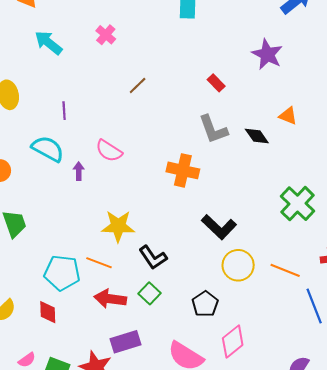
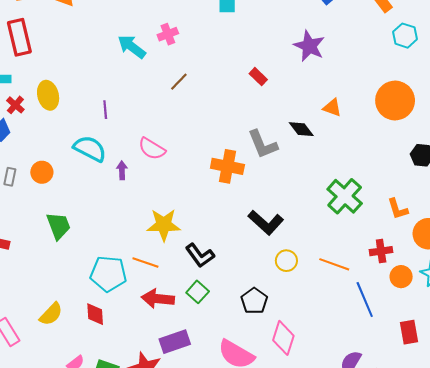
pink cross: (106, 35) -> (168, 34), moved, turned 30
cyan arrow: (48, 43) -> (132, 47), moved
gray L-shape: (213, 129) -> (263, 144), moved
yellow circle: (238, 265) -> (286, 261), size x0.7
pink diamond: (233, 341) -> (283, 338), turned -32

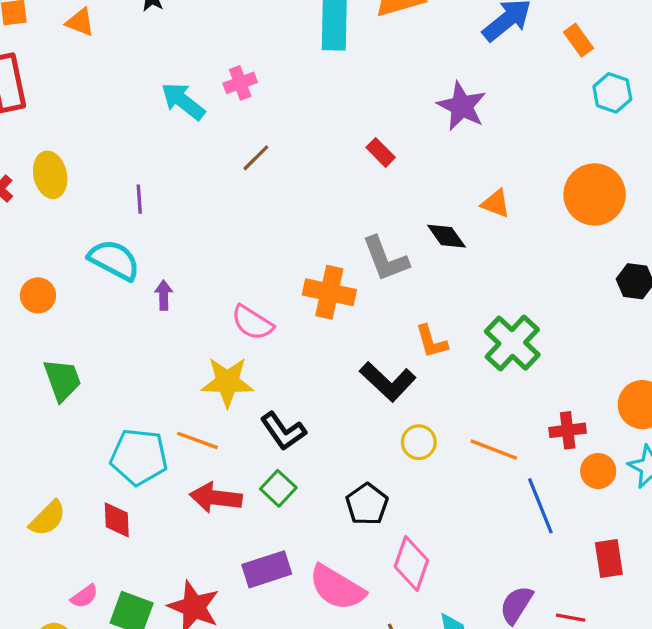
pink semicircle: (152, 149) -> (252, 323), moved
orange L-shape: (398, 209) -> (431, 342), moved
purple rectangle: (175, 342) -> (267, 569), moved

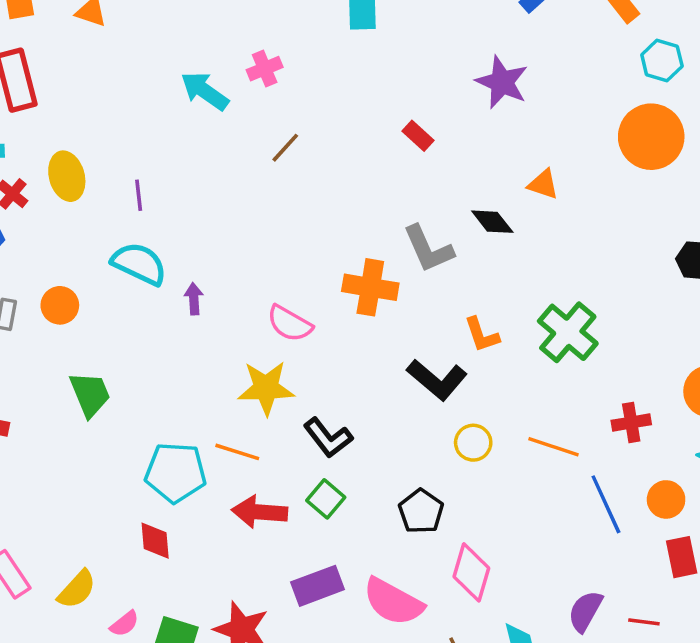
orange circle: (595, 194) -> (651, 137), moved
purple line: (139, 199) -> (139, 195), moved
orange circle: (598, 471) -> (666, 499), moved
yellow semicircle: (48, 518) -> (77, 589), moved

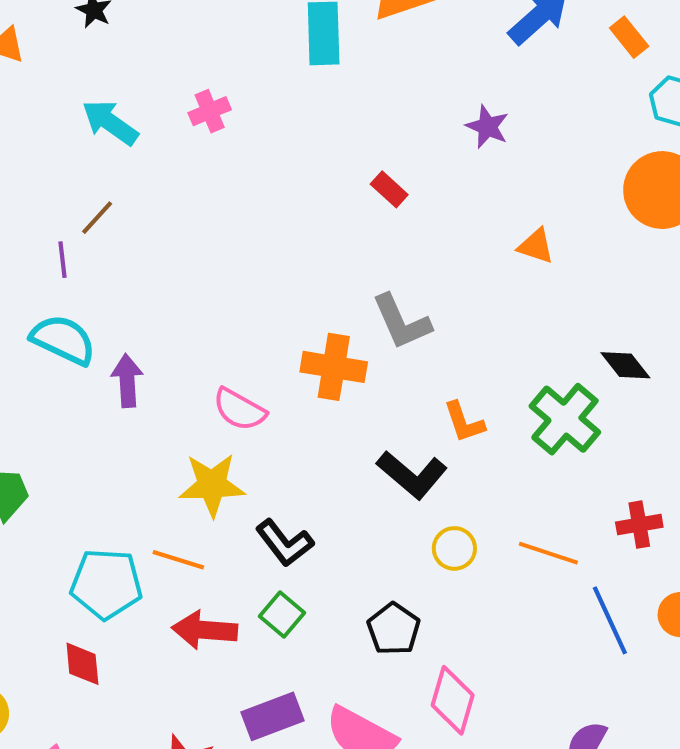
purple star: (502, 82) -> (487, 127), size x0.7
cyan arrow: (205, 91) -> (110, 122), moved
brown line: (285, 148) -> (97, 218), moved
black diamond: (492, 222) -> (625, 365), moved
purple arrow: (194, 299) -> (127, 381), size x1.4

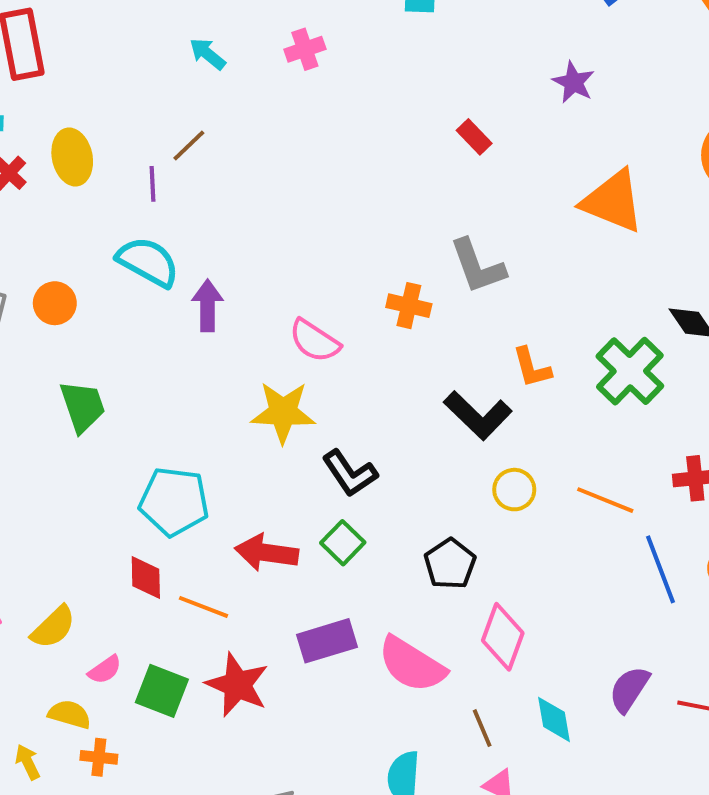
cyan arrow: (110, 122) -> (208, 54), size x0.7
orange triangle: (536, 246) -> (613, 201), size x1.8
orange cross: (334, 367) -> (409, 306), size x0.7
orange line: (178, 560) -> (204, 607), moved

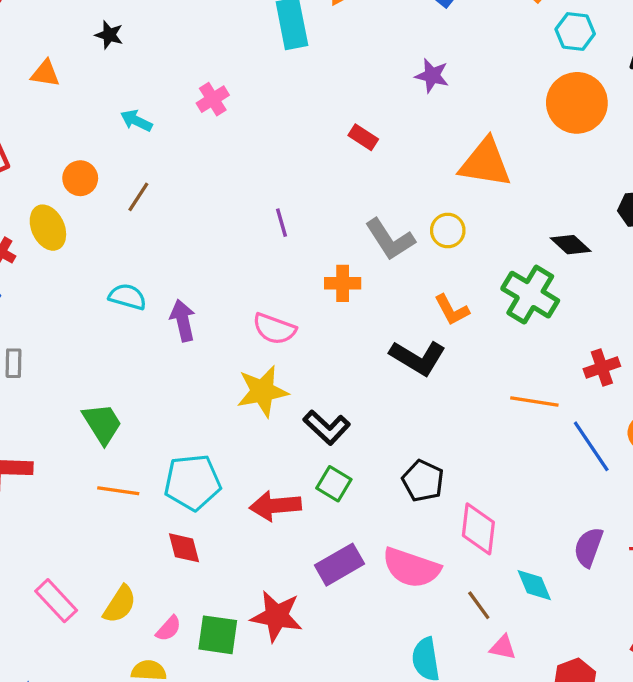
purple line: (152, 184) -> (281, 223), moved
cyan semicircle: (148, 262) -> (127, 297), size x0.7
orange circle: (55, 303) -> (80, 178), moved
yellow circle: (514, 490) -> (448, 230), moved
orange line: (204, 607) -> (118, 491), moved

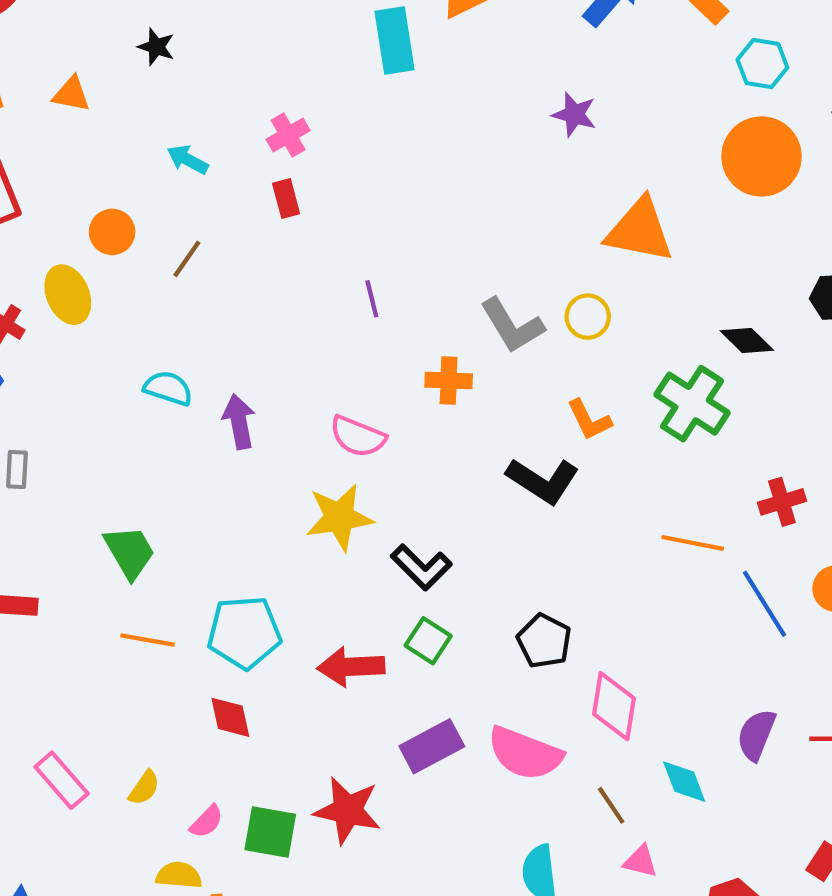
red rectangle: (363, 137) -> (286, 198), moved, turned 40
yellow semicircle: (120, 604) -> (144, 788), size x0.7

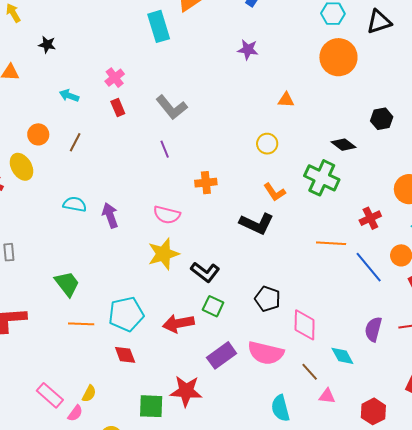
orange triangle: (640, 230) -> (286, 100), size x0.5
gray L-shape: (512, 326) -> (172, 107), moved
pink semicircle: (207, 822) -> (75, 413), moved

